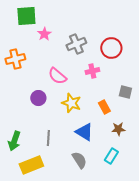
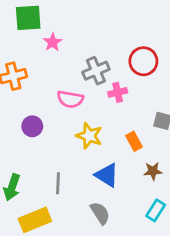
gray cross: (76, 44) -> (96, 71), moved
pink semicircle: (57, 76) -> (70, 99), turned -30
purple circle: (38, 98) -> (32, 126), moved
cyan rectangle: (111, 156) -> (156, 210), moved

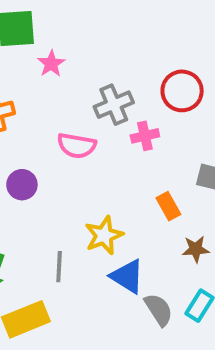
yellow star: (89, 136) -> (104, 235), moved, turned 30
blue triangle: (107, 175) -> (127, 276), moved
gray semicircle: (100, 213) -> (159, 310), moved

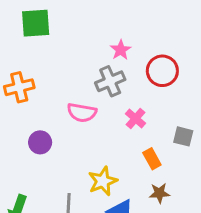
pink star: (51, 64) -> (121, 50), moved
pink cross: (145, 136) -> (136, 119), moved, turned -36
brown star: (196, 249) -> (159, 193), moved

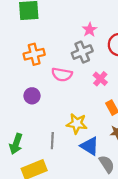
orange cross: (19, 87) -> (34, 54), moved
yellow star: (103, 181) -> (77, 124), turned 30

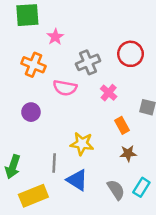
pink star: (90, 30) -> (55, 37), moved
orange cross: (34, 54) -> (33, 65), turned 36
blue triangle: (90, 146) -> (77, 180), moved

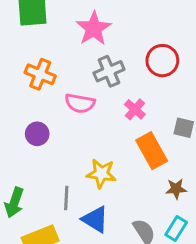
pink star: (55, 37) -> (94, 28), moved, size x1.6
orange rectangle: (122, 125) -> (152, 151), size x1.6
brown star: (128, 153) -> (176, 189), moved

